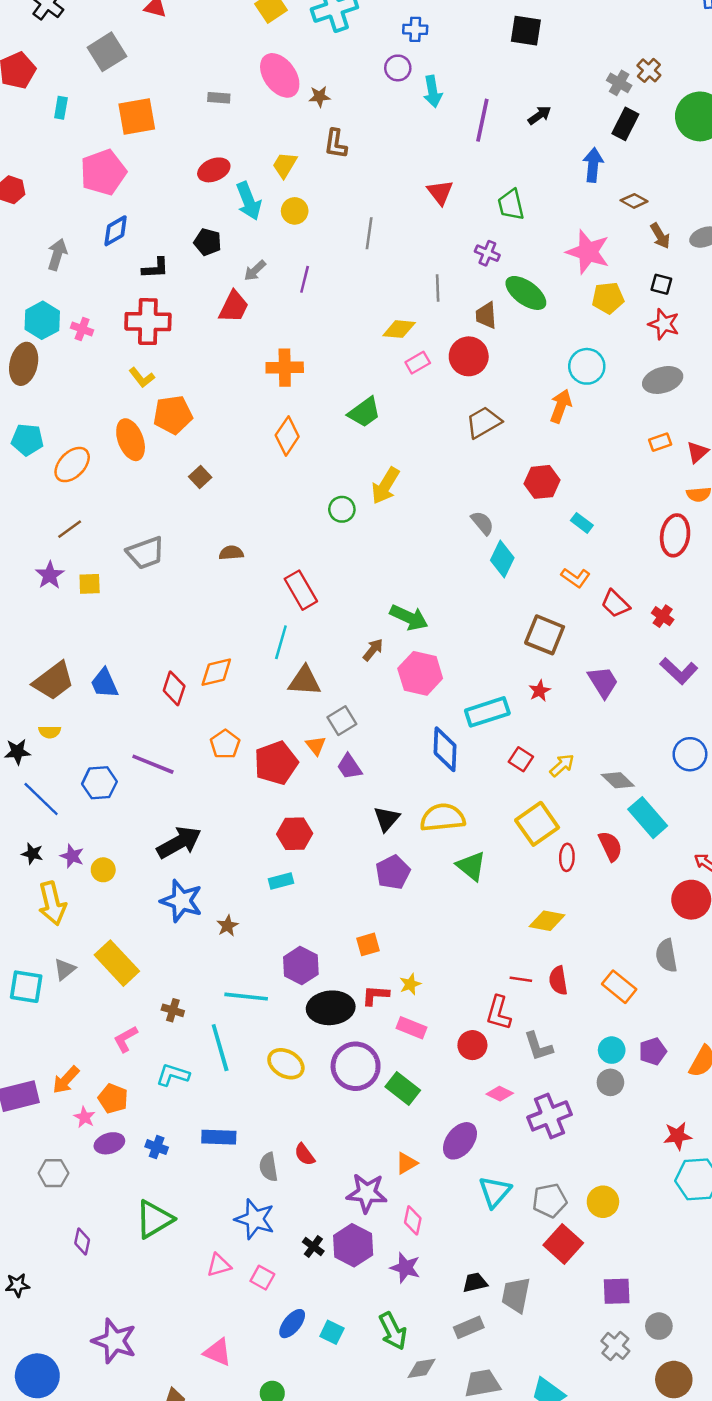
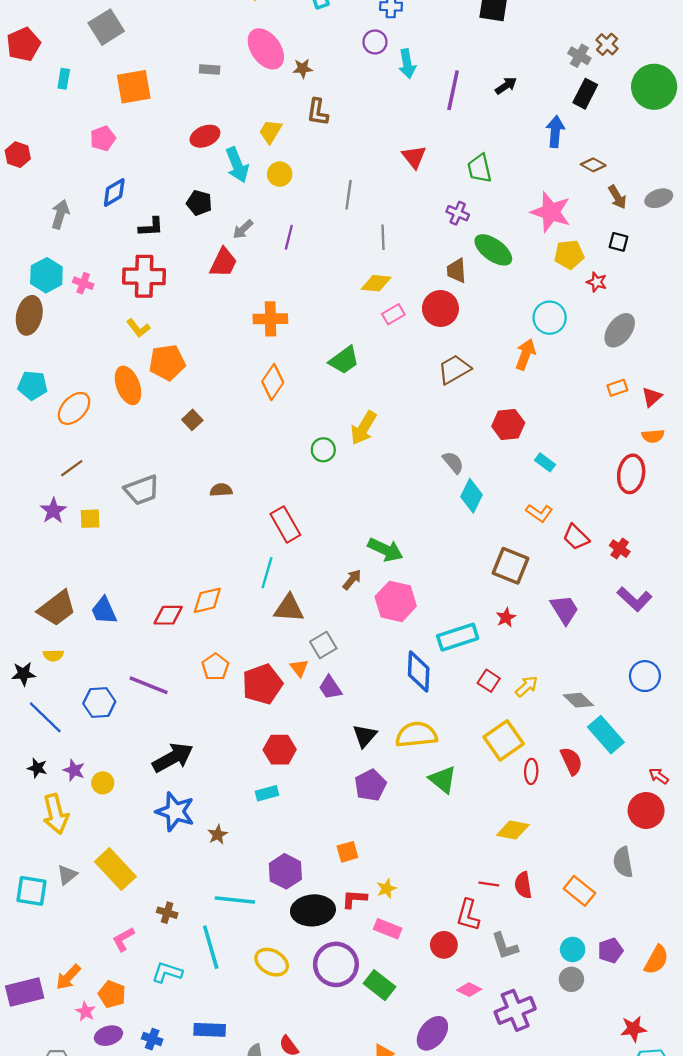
pink pentagon: (103, 172) -> (103, 138), size x0.6
gray line: (438, 288) -> (383, 237), moved
red star: (664, 324) -> (597, 282), moved, size x0.7
gray ellipse: (663, 380) -> (620, 330), turned -36
red diamond: (174, 688) -> (168, 615), turned 72

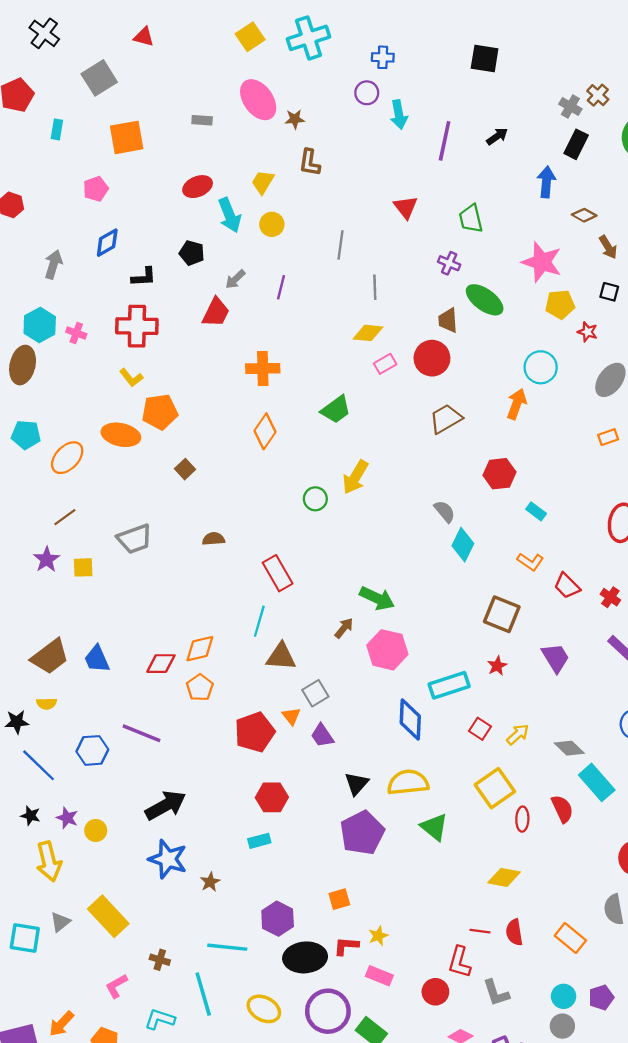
orange ellipse: (128, 385) -> (121, 435), turned -57
orange pentagon: (215, 667) -> (200, 688), moved
purple pentagon: (370, 785) -> (362, 833), size x1.4

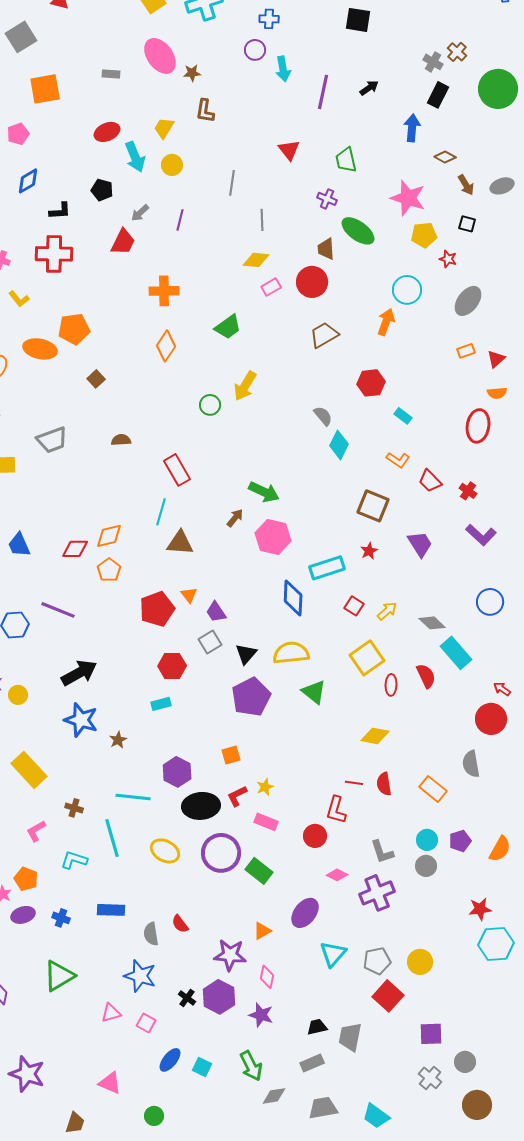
yellow L-shape: (131, 378) -> (19, 299), moved
gray square: (315, 693) -> (210, 642), moved
red L-shape: (346, 946) -> (237, 796), turned -30
gray L-shape: (496, 993) -> (382, 852), moved

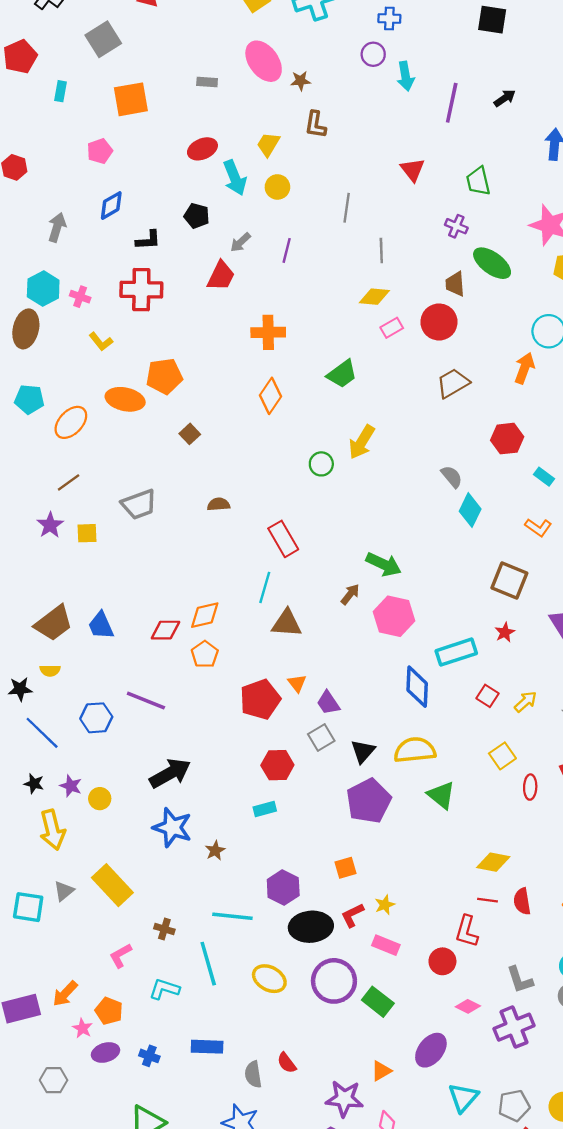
yellow square: (367, 658) -> (502, 756), size x0.7
yellow diamond: (375, 736) -> (493, 862), moved

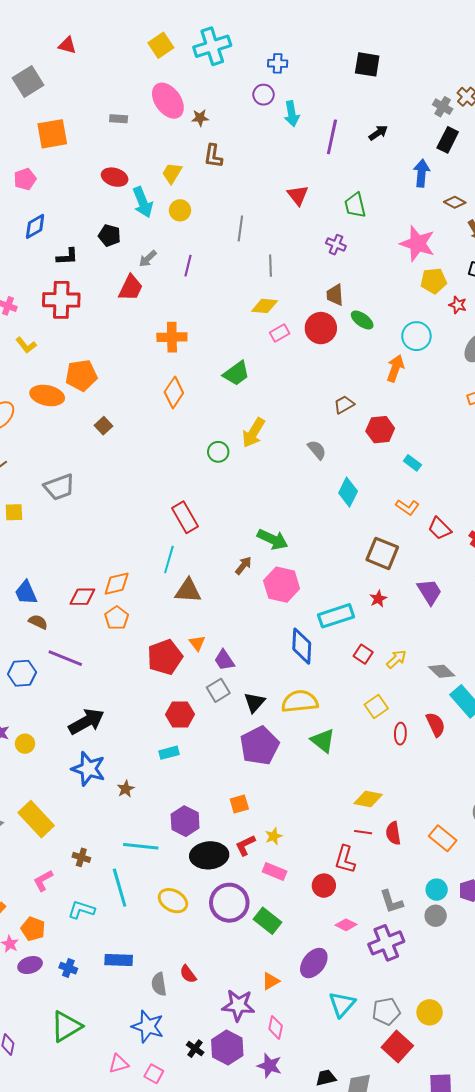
red ellipse: (202, 149) -> (115, 177), turned 40
green ellipse: (492, 263) -> (362, 320), moved, size x0.7
brown trapezoid: (453, 383) -> (344, 405), moved, size x0.7
gray semicircle: (452, 477) -> (317, 450), moved
brown semicircle: (219, 504) -> (38, 622), moved, turned 30

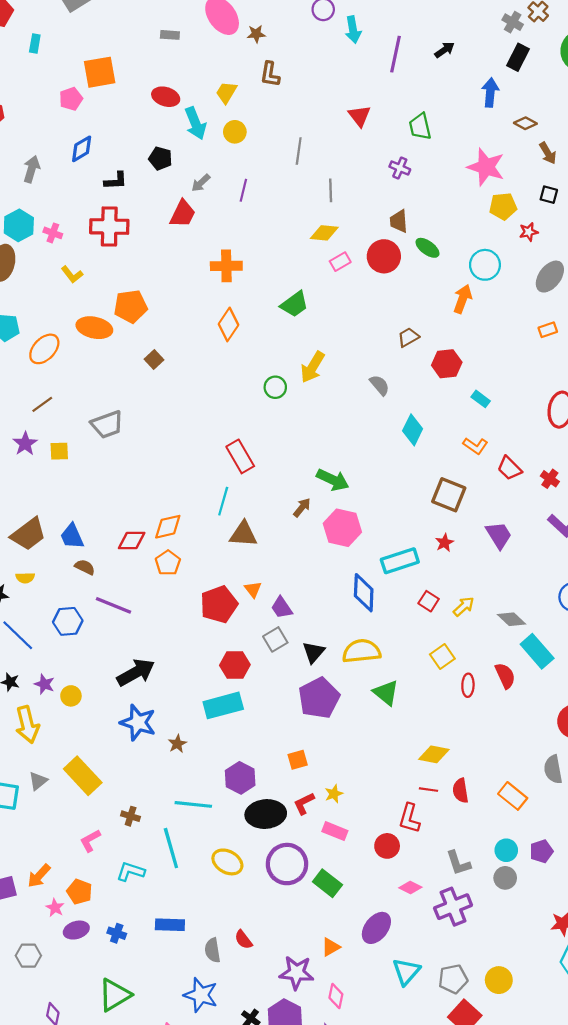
orange square: (52, 134) -> (100, 72), moved
red star: (458, 305) -> (529, 232), turned -30
cyan rectangle: (169, 753) -> (223, 705), size x1.8

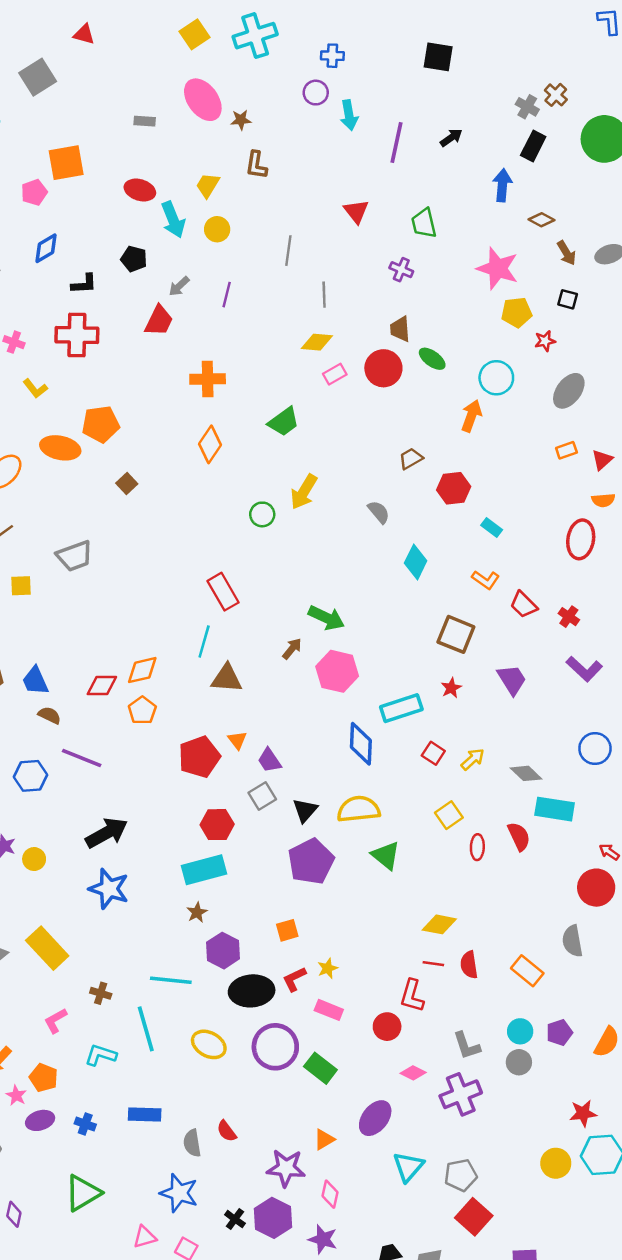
cyan rectangle: (537, 651) -> (555, 809), turned -40
brown star: (177, 744) -> (197, 912), moved
yellow circle: (499, 980) -> (556, 1163), moved

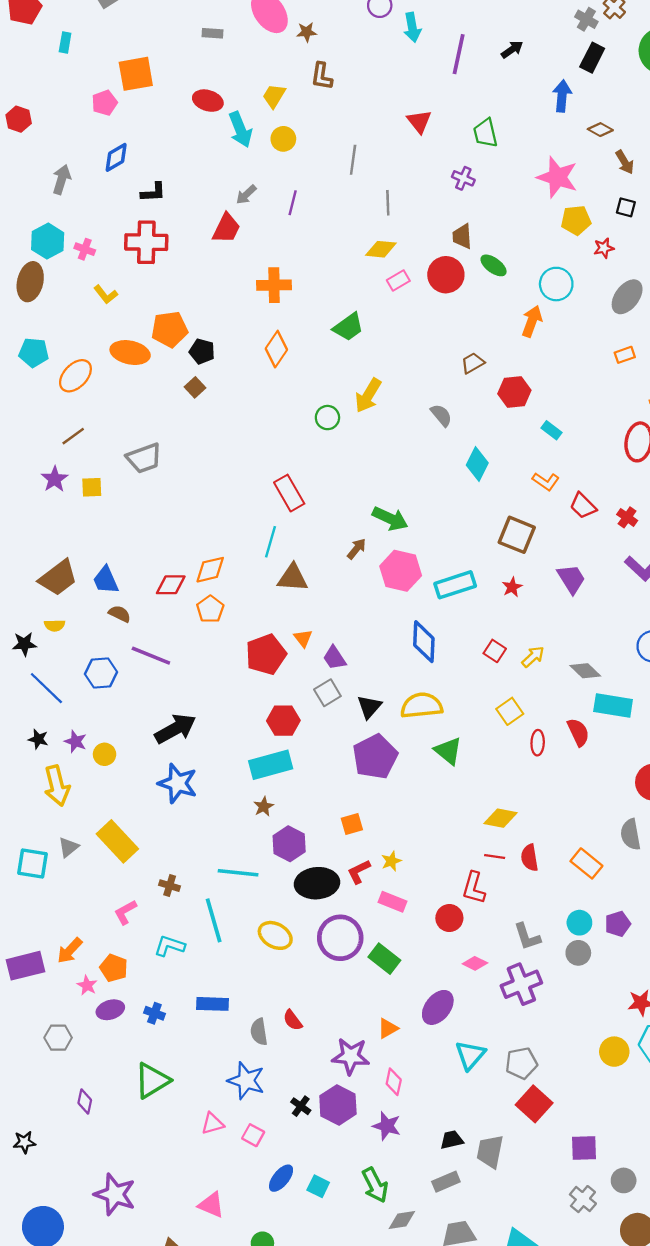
black pentagon: (134, 259) -> (202, 351), moved
cyan rectangle: (401, 708) -> (455, 585), moved

